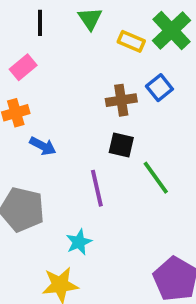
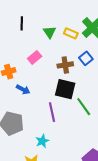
green triangle: (90, 19) -> (50, 32), moved
pink rectangle: (23, 67) -> (35, 57), moved
black square: (121, 145) -> (65, 89), size x1.5

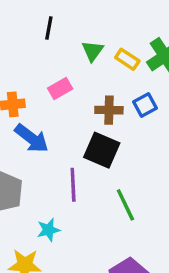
blue arrow: (23, 89) -> (32, 138), size x1.5
green line: (84, 107) -> (125, 205), moved

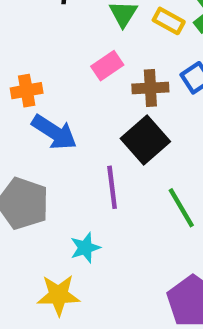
pink rectangle: (60, 88) -> (107, 66), moved
black square: (102, 150) -> (145, 140), turned 30

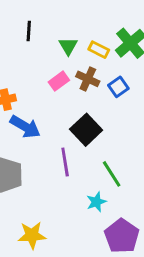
brown cross: (150, 88) -> (88, 79), moved, turned 30
cyan star: (85, 248) -> (96, 202), moved

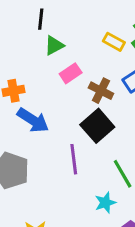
green triangle: (68, 46) -> (54, 45), moved, turned 30
brown cross: (88, 79) -> (101, 91), moved

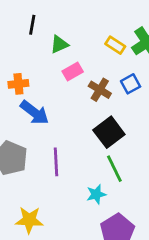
black line: (41, 19) -> (32, 25), moved
black square: (97, 126) -> (109, 132), moved
purple line: (74, 159) -> (56, 162), moved

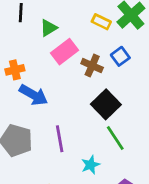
pink rectangle: (73, 71) -> (64, 52), size x1.4
cyan star: (96, 194) -> (90, 165), moved

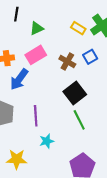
pink rectangle: (64, 52) -> (36, 55), moved
blue arrow: (33, 95) -> (19, 79), turned 90
cyan star: (90, 165) -> (47, 141), moved

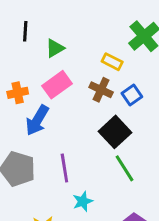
yellow rectangle: (78, 28) -> (112, 62), moved
blue square: (90, 57) -> (132, 95), moved

